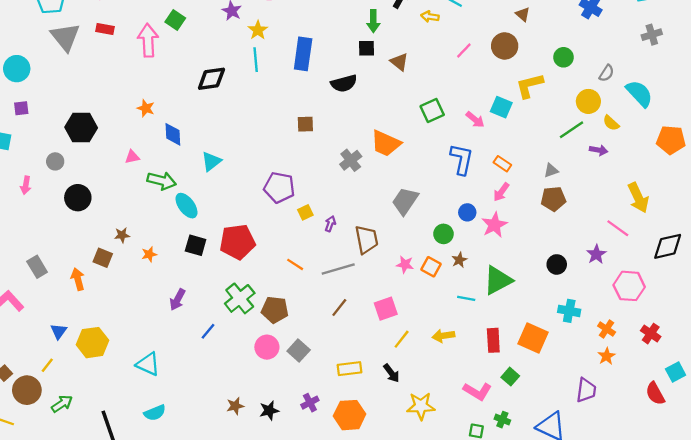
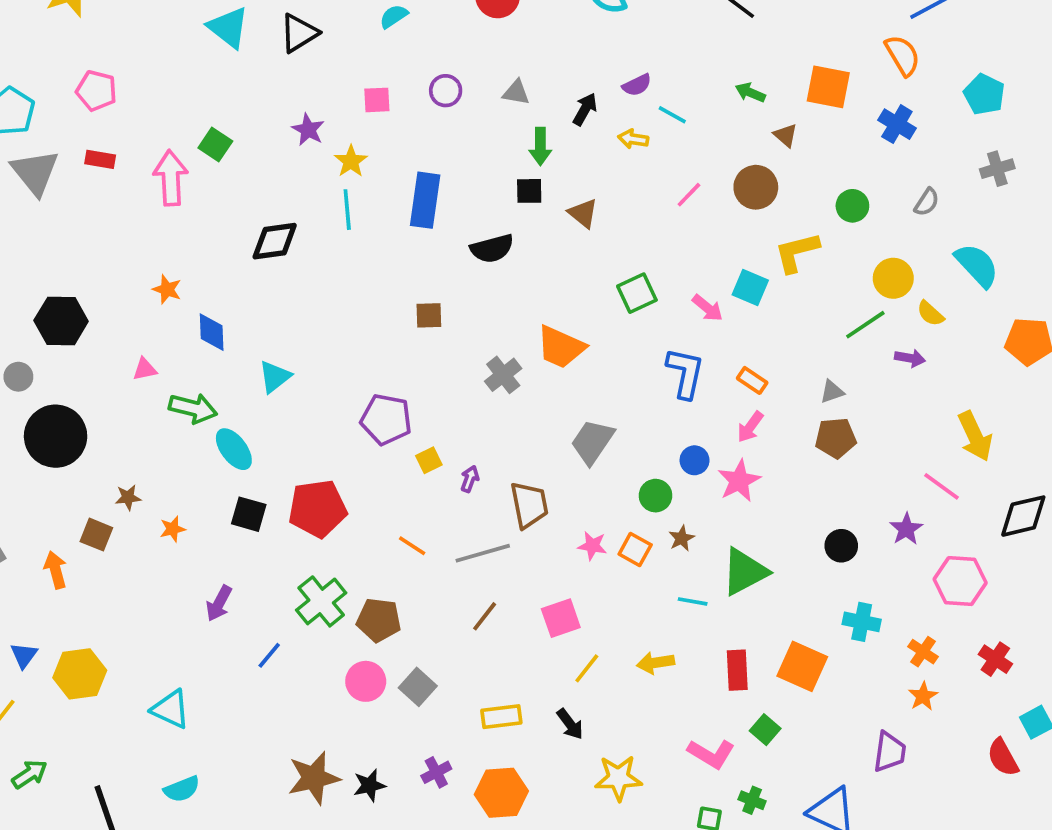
gray semicircle: (607, 73) -> (927, 202), moved
black circle: (78, 198) -> (56, 436), size x1.4
brown star: (235, 406) -> (314, 778), size x1.8

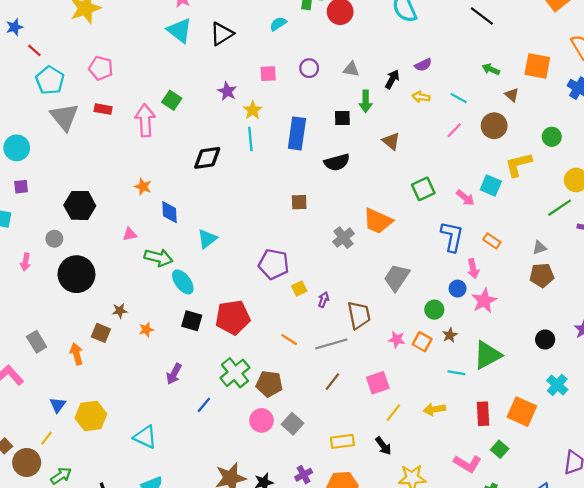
cyan line: (672, 115) -> (459, 98), moved
black square: (529, 191) -> (342, 118), moved
pink arrow: (750, 427) -> (473, 269), moved, turned -48
cyan cross: (862, 622) -> (557, 385), turned 30

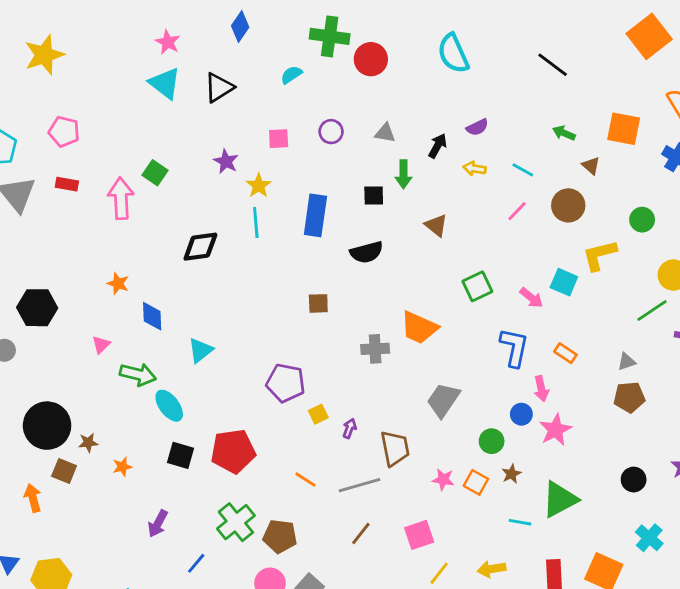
pink triangle: (130, 234) -> (101, 345), turned -32
gray cross: (343, 238) -> (375, 349), turned 35
black circle: (76, 274) -> (47, 426), moved

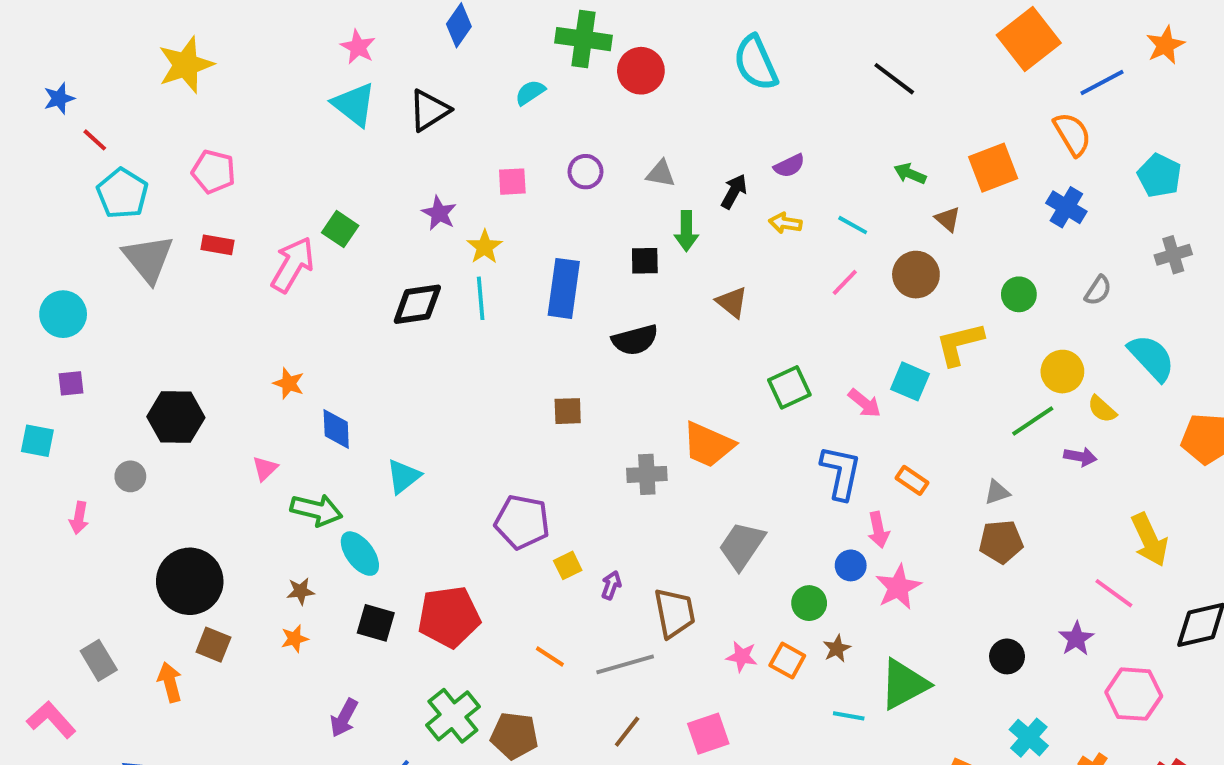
orange square: (624, 129) -> (993, 168), turned -32
pink arrow: (121, 198) -> (293, 265), turned 33
black diamond: (200, 247) -> (417, 304), moved
brown star: (88, 443) -> (301, 591), moved

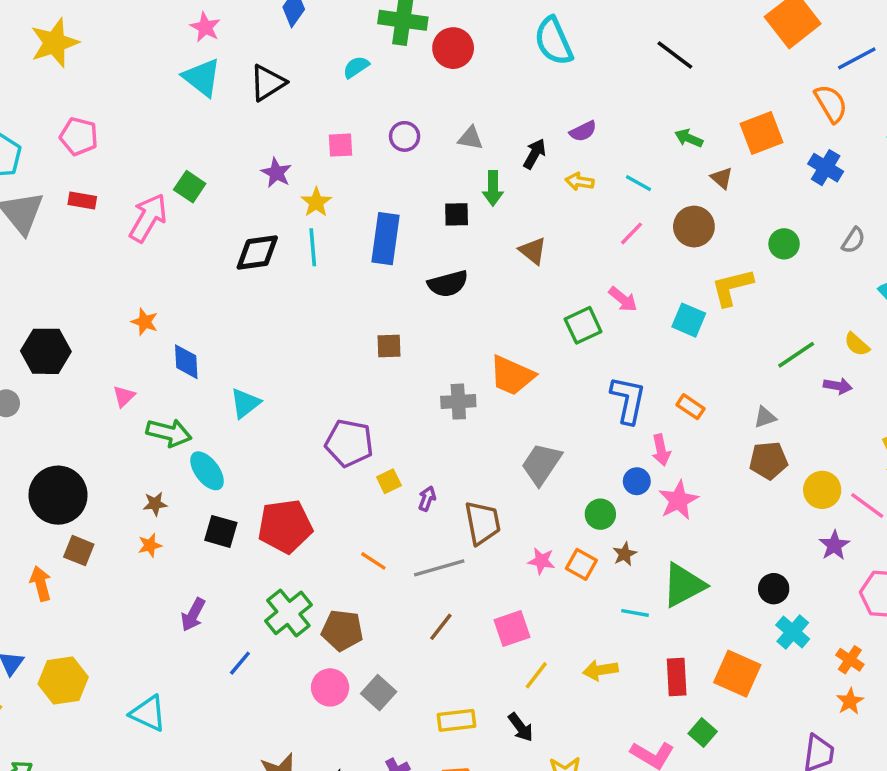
yellow circle: (1062, 372) -> (822, 490), moved
pink arrow: (865, 403) -> (623, 299), moved
black circle: (1007, 656) -> (774, 589), moved

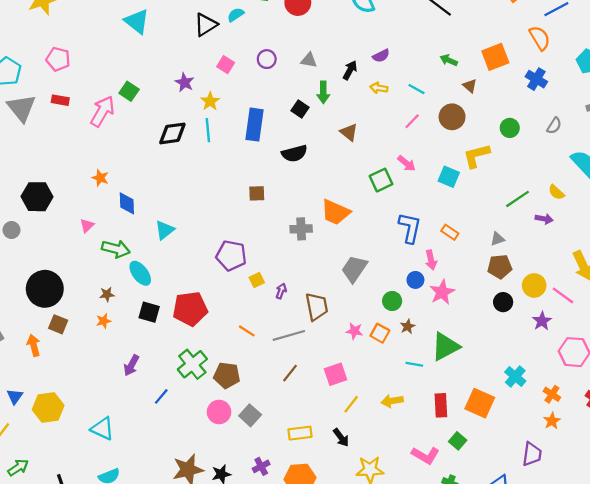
black triangle: (268, 83) -> (206, 25), moved
pink square: (340, 145) -> (226, 65), turned 35
black square: (457, 214) -> (300, 109), turned 35
black circle: (774, 589) -> (503, 302), moved

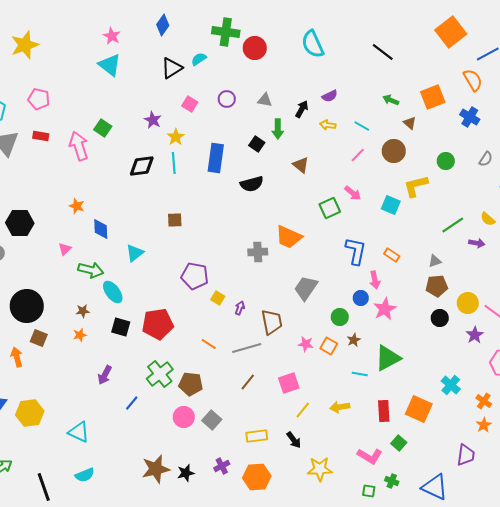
pink arrow: (102, 111) -> (79, 146), turned -48
brown square: (257, 193) -> (175, 220), moved
yellow square: (257, 280) -> (218, 298), turned -32

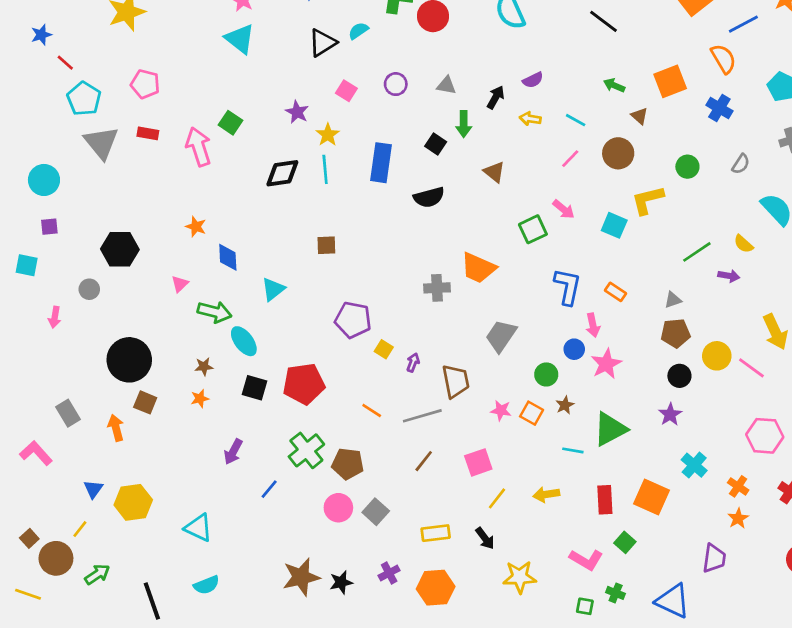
purple star: (475, 335) -> (670, 414), moved

